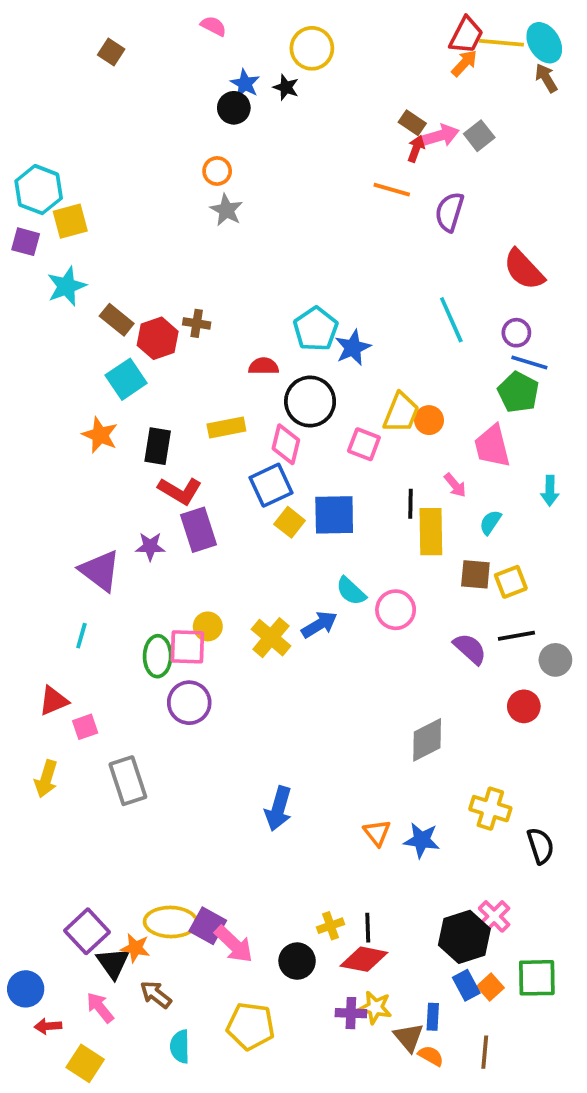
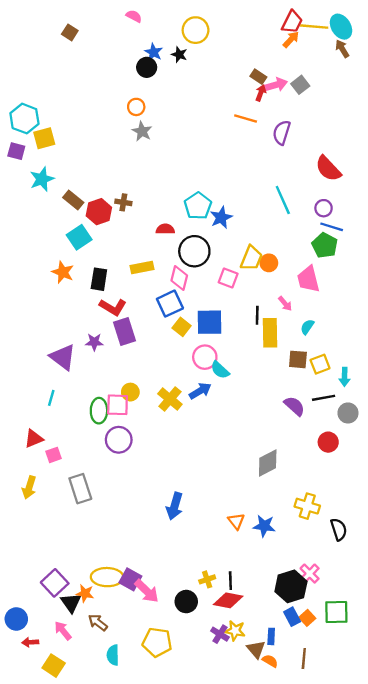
cyan arrow: (550, 491) -> (344, 377), moved
pink circle: (396, 610) -> (205, 357), moved
purple cross: (351, 1013) -> (220, 634), turned 30

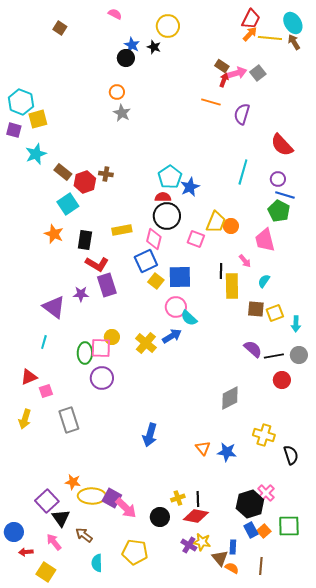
yellow line: (314, 27) -> (270, 38), moved
cyan line: (283, 200) -> (243, 172), turned 40
red semicircle: (165, 229) -> (163, 197), moved
black line: (324, 398) -> (274, 356), moved
orange star: (85, 593) -> (73, 482), moved

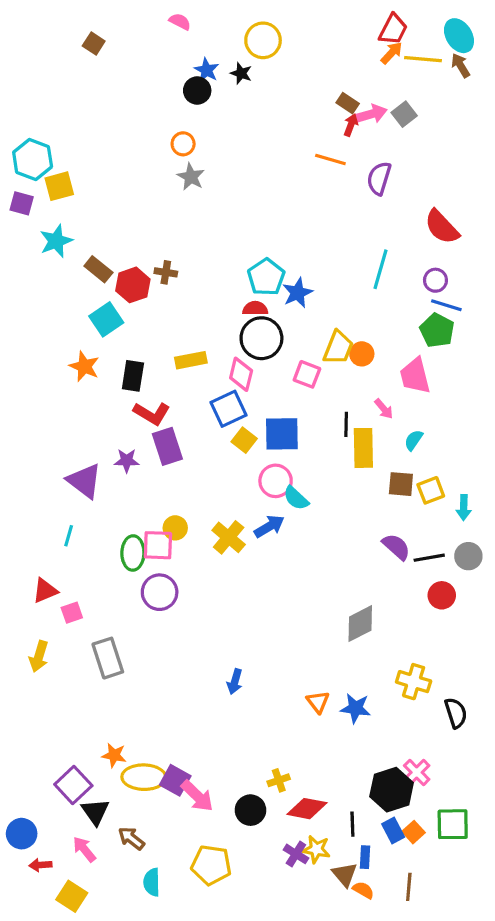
blue arrow: (150, 435) -> (235, 682), size x0.7
black line: (198, 499) -> (352, 824), moved

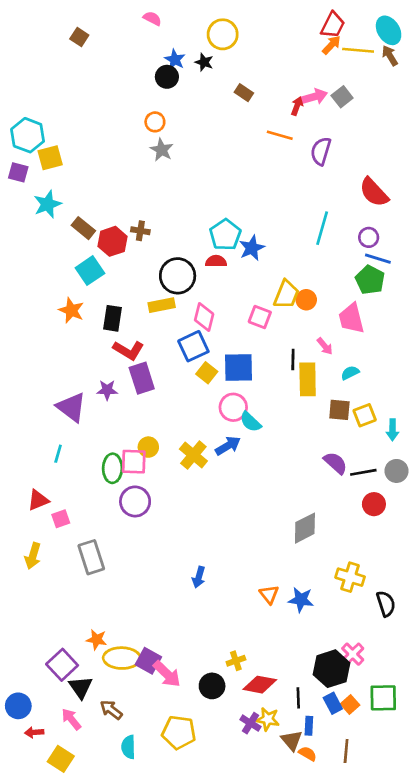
brown rectangle: (348, 103) -> (244, 93), moved
black circle: (261, 338) -> (178, 276), moved
cyan semicircle: (414, 440) -> (350, 373), turned 30

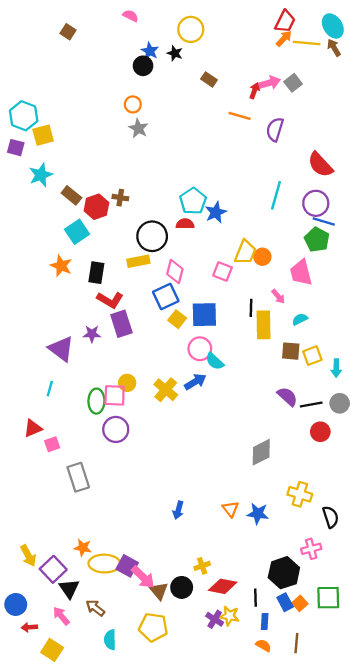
purple circle: (369, 237) -> (316, 203), size x1.5
yellow arrow: (33, 556) -> (28, 556), moved, turned -45
blue arrow: (199, 577) -> (178, 510), moved
pink cross: (353, 654) -> (311, 549), moved, turned 30
brown triangle: (292, 740) -> (159, 591), moved

